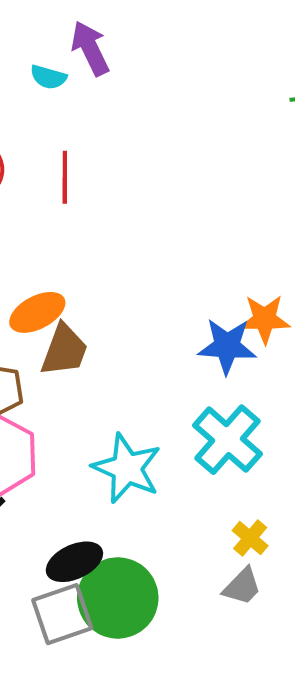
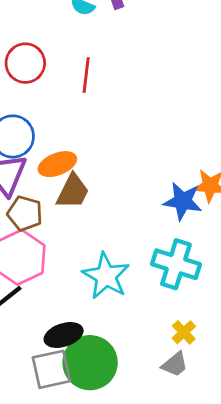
cyan cross: (227, 440) -> (176, 264), turned -30

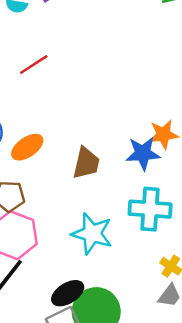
red line: (86, 75) -> (34, 65), turned 64
brown trapezoid: (73, 191) -> (86, 163), moved

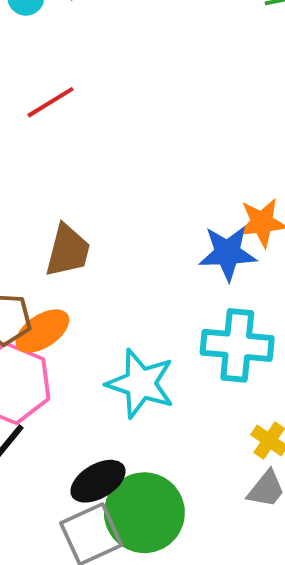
orange ellipse: (27, 147) -> (42, 331), moved
brown trapezoid: (86, 163) -> (68, 251), moved

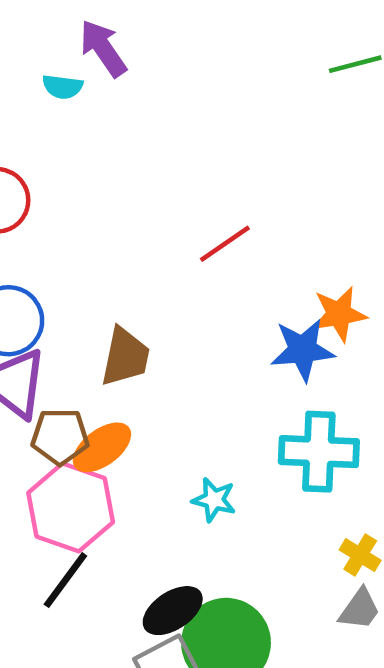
red line: (51, 102) -> (225, 244), moved
cyan star: (141, 384) -> (214, 500), size x0.6

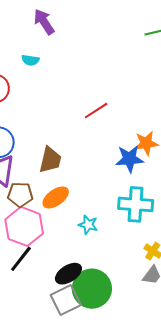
cyan semicircle: (62, 87) -> (30, 60), moved
orange ellipse: (102, 447) -> (56, 197), moved

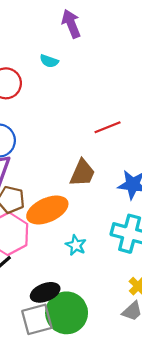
brown trapezoid: (50, 160) -> (82, 173), moved
orange ellipse: (56, 197) -> (47, 210), size x1.4

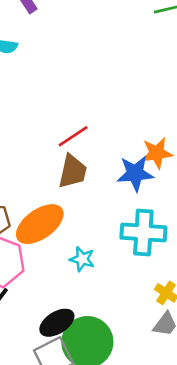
red line: (108, 127) -> (73, 136), moved

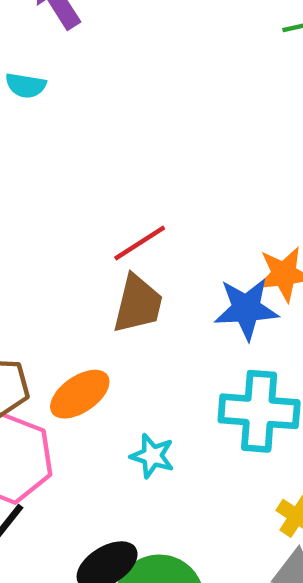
orange ellipse: (40, 224) -> (80, 394), size x0.7

